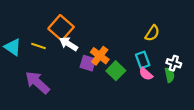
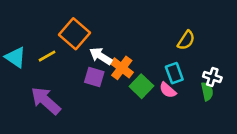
white arrow: (69, 44) -> (101, 56), moved
yellow line: (38, 46) -> (47, 56), turned -48
purple square: (88, 63) -> (94, 77), moved
pink semicircle: (146, 74) -> (168, 90), moved

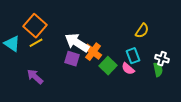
orange square: (75, 34) -> (35, 26), moved
white arrow: (101, 56) -> (77, 43), size x1.4
purple arrow: (46, 101) -> (35, 77), size x0.7

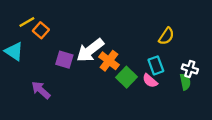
orange square: (35, 26) -> (41, 30), size x0.6
yellow line: (36, 43) -> (27, 22), moved
white arrow: (77, 43) -> (90, 50), turned -70
purple square: (72, 59) -> (64, 60), moved

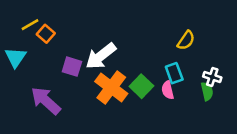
cyan triangle: (14, 51) -> (16, 57), turned 30
orange cross: (109, 61) -> (111, 88), moved, size x1.4
pink semicircle: (150, 81) -> (168, 90), turned 35
purple arrow: (41, 90) -> (46, 101), size x1.4

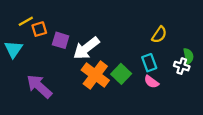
orange square: (46, 34) -> (39, 29), turned 32
purple square: (72, 67) -> (61, 40), moved
pink semicircle: (168, 90) -> (151, 82), moved, turned -40
green semicircle: (207, 91) -> (188, 56), moved

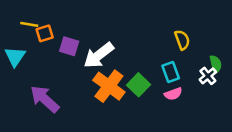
yellow line: (26, 21) -> (29, 24), turned 40
yellow semicircle: (159, 35) -> (182, 40), turned -54
white cross: (182, 66) -> (208, 76), turned 32
pink semicircle: (151, 82) -> (173, 94), turned -56

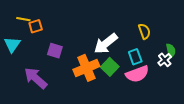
purple square: (69, 46) -> (55, 51), moved
white arrow: (99, 55) -> (106, 44), moved
orange cross: (109, 86) -> (86, 68), turned 30
pink semicircle: (173, 94) -> (137, 74), size x1.6

